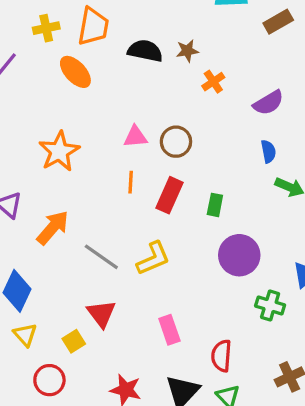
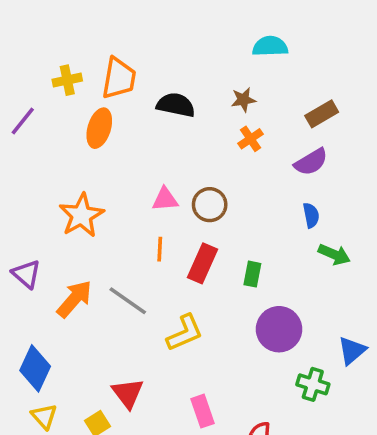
brown rectangle: (278, 22) -> (322, 114), moved
brown star: (187, 51) -> (243, 100), moved
orange ellipse: (75, 72) -> (99, 128), turned 60
gray line: (101, 257) -> (128, 301), moved

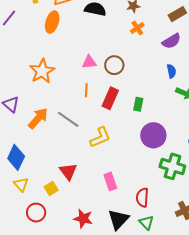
green cross: (313, 384) -> (172, 166), size x1.4

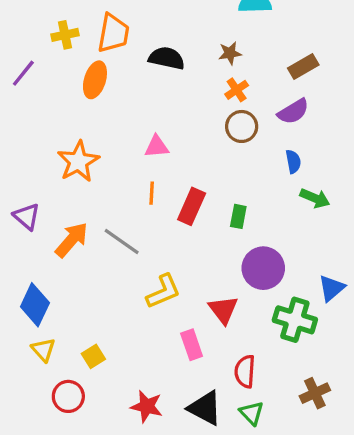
brown circle: (114, 65) -> (242, 126), moved
yellow L-shape: (100, 137) -> (163, 291), moved
red triangle: (68, 171) -> (223, 310), moved
black triangle: (118, 220) -> (205, 408), turned -45

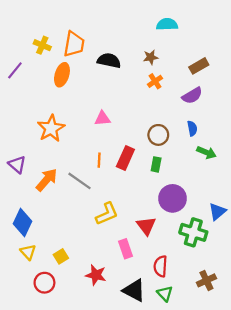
yellow cross: (65, 35) -> (42, 45), turned 35
brown circle: (242, 126) -> (158, 135), moved
orange line: (152, 193) -> (99, 160), moved
red star: (147, 406) -> (96, 275), moved

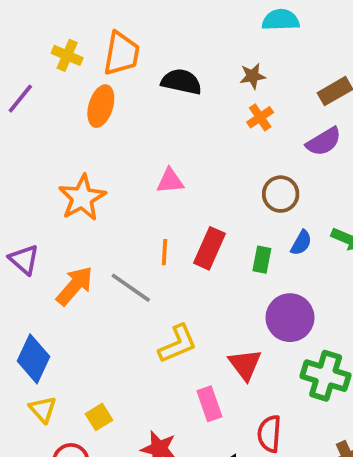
blue semicircle: (192, 128) -> (301, 243), moved, turned 40
brown circle: (158, 135) -> (281, 194), moved

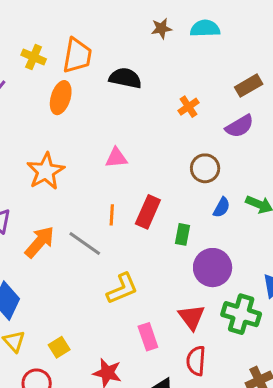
brown star: (253, 76) -> (161, 28), moved
green rectangle: (262, 260) -> (182, 234), moved
red triangle: (245, 364) -> (191, 317), moved

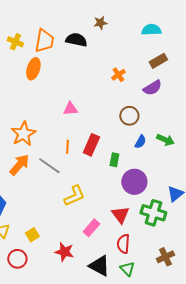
cyan semicircle: (205, 28) -> (151, 30), moved
black semicircle: (125, 78) -> (76, 40), moved
orange star: (46, 171) -> (23, 134), moved
pink rectangle: (148, 337) -> (91, 228), turned 60

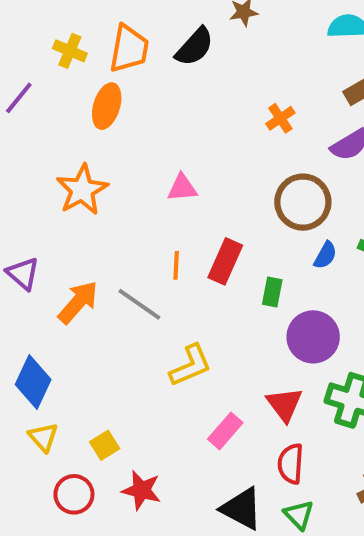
black semicircle: (76, 40) -> (195, 47), turned 120
brown circle: (129, 116) -> (303, 202), size x1.4
orange star: (23, 134) -> (82, 190), moved
red star: (64, 252) -> (141, 490), moved

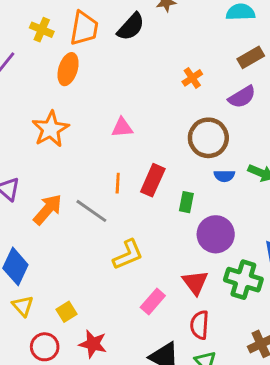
blue semicircle: (325, 255) -> (224, 176), turned 60

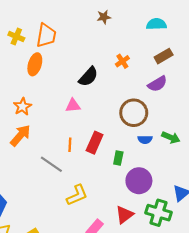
black semicircle: (131, 27) -> (88, 77), moved
orange cross: (192, 78) -> (122, 61), moved
orange star: (50, 129) -> (22, 107), size x0.7
orange arrow: (48, 209) -> (20, 135), moved
red triangle: (195, 283) -> (124, 215), turned 30

